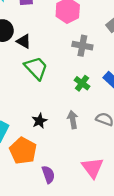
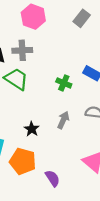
gray cross: (82, 46) -> (22, 50), moved
gray arrow: (73, 120) -> (63, 120), turned 48

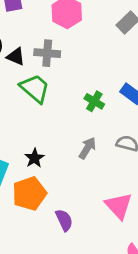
black star: (32, 129) -> (34, 158), moved
orange pentagon: (23, 161) -> (29, 194), turned 30

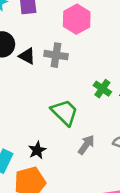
green trapezoid: (35, 88) -> (65, 112), moved
green cross: (94, 101) -> (102, 89), moved

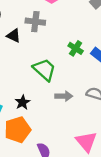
black triangle: (27, 56) -> (14, 36), moved
gray arrow: (86, 145) -> (64, 96), turned 56

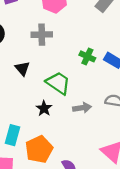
black triangle: (14, 36) -> (22, 68), moved, turned 32
black star: (23, 102) -> (44, 108), moved

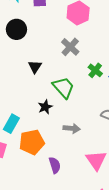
gray cross: (42, 35) -> (70, 47), moved, turned 30
gray arrow: (82, 108) -> (72, 128), moved

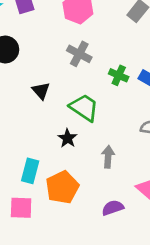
gray arrow: (72, 128) -> (108, 157), turned -77
purple semicircle: (55, 165) -> (113, 208), moved, turned -77

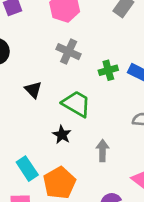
green cross: (119, 75) -> (108, 70), turned -36
cyan rectangle: (30, 171) -> (27, 169), turned -45

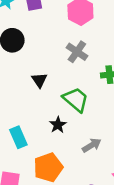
gray arrow: (103, 150) -> (92, 145), turned 48
cyan rectangle: (27, 169) -> (18, 137), moved

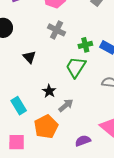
green trapezoid: (76, 100) -> (76, 67), moved, turned -90
gray arrow: (92, 145) -> (66, 105), moved

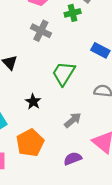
green cross: (85, 45) -> (73, 13), moved
gray arrow: (66, 105) -> (73, 120), moved

